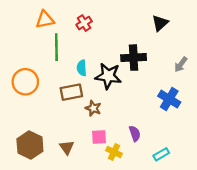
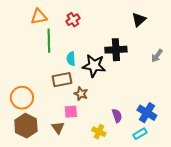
orange circle: (25, 82) -> (22, 98), moved
blue cross: (169, 99) -> (147, 113), moved
pink square: (99, 137) -> (71, 112), moved

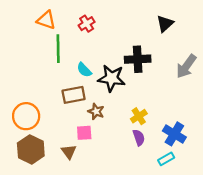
orange triangle: (39, 17) -> (46, 20), turned 30
gray arrow: (157, 56) -> (186, 66), size x1.5
cyan semicircle: (71, 59) -> (84, 70), turned -40
yellow cross: (99, 132) -> (139, 116), moved, turned 32

